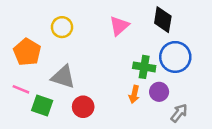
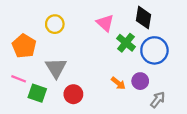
pink triangle: (119, 26) -> (105, 23), turned -36
green cross: (144, 67) -> (126, 43), moved, turned 30
gray triangle: (63, 77) -> (56, 68), turned 40
orange arrow: (134, 94) -> (118, 83), turned -64

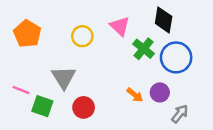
yellow circle: (55, 24) -> (82, 36), moved
orange pentagon: (24, 46) -> (27, 34), moved

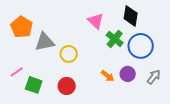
yellow circle: (82, 36) -> (69, 54), moved
gray triangle: (64, 77) -> (45, 42), moved, turned 50
pink line: (21, 90) -> (17, 72), turned -56
gray arrow: (180, 114) -> (154, 77), moved

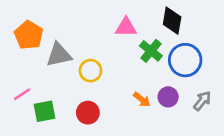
pink triangle: (96, 21) -> (126, 27), turned -42
green square: (34, 85) -> (44, 111), turned -30

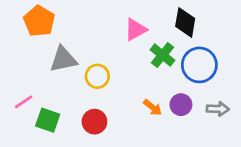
pink triangle: (126, 27) -> (136, 30), turned -30
orange pentagon: (29, 35) -> (39, 21), moved
gray arrow: (202, 101) -> (218, 109), turned 54
green square: (44, 111) -> (48, 120), turned 30

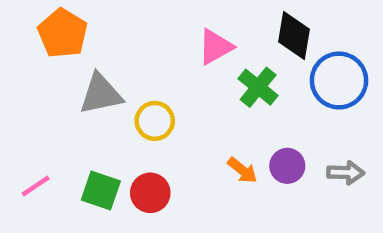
blue circle: (199, 65) -> (339, 80), moved
pink line: (24, 102) -> (36, 186), moved
green square: (48, 120) -> (101, 191), moved

